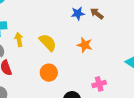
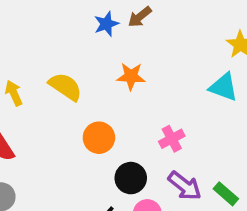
brown arrow: (97, 14) -> (140, 17), turned -64
orange circle: (49, 73) -> (99, 138), moved

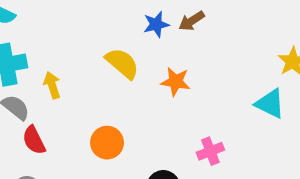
yellow semicircle: (65, 87) -> (122, 63), moved
orange circle: (99, 138) -> (107, 143), moved

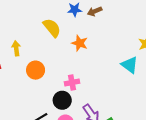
yellow arrow: (52, 85) -> (16, 48), moved
pink cross: (210, 151) -> (72, 83), moved

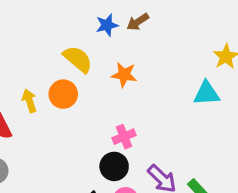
cyan triangle: (130, 65) -> (207, 93), turned -30
orange circle: (36, 70) -> (63, 94), moved

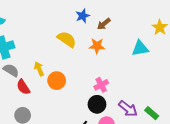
brown arrow: (138, 22) -> (104, 24), moved
cyan triangle: (207, 93) -> (140, 48), moved
orange circle: (63, 94) -> (57, 81), moved

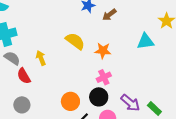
yellow semicircle: (67, 39) -> (75, 41), moved
orange star: (97, 46) -> (103, 51), moved
orange circle: (57, 81) -> (70, 101), moved

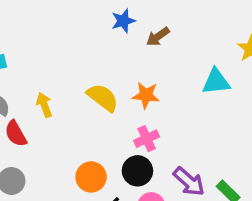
yellow semicircle: (75, 41) -> (103, 98), moved

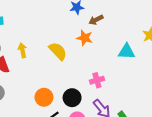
orange star: (146, 95) -> (85, 38), moved
pink cross: (147, 139) -> (97, 80), moved

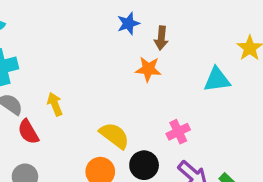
brown arrow: (96, 20) -> (161, 38), turned -48
yellow semicircle: (58, 51) -> (114, 135), moved

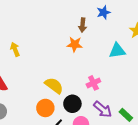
blue star: (128, 24) -> (104, 12), moved
yellow arrow: (55, 104) -> (15, 49), moved

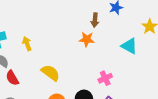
cyan triangle: (117, 51) -> (129, 46), turned 36
yellow semicircle: (54, 86) -> (50, 73), moved

